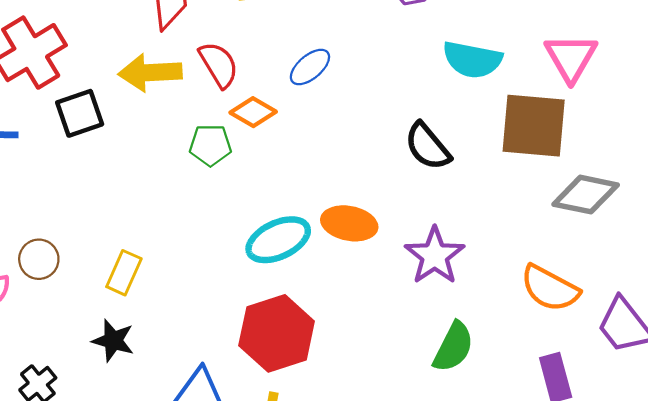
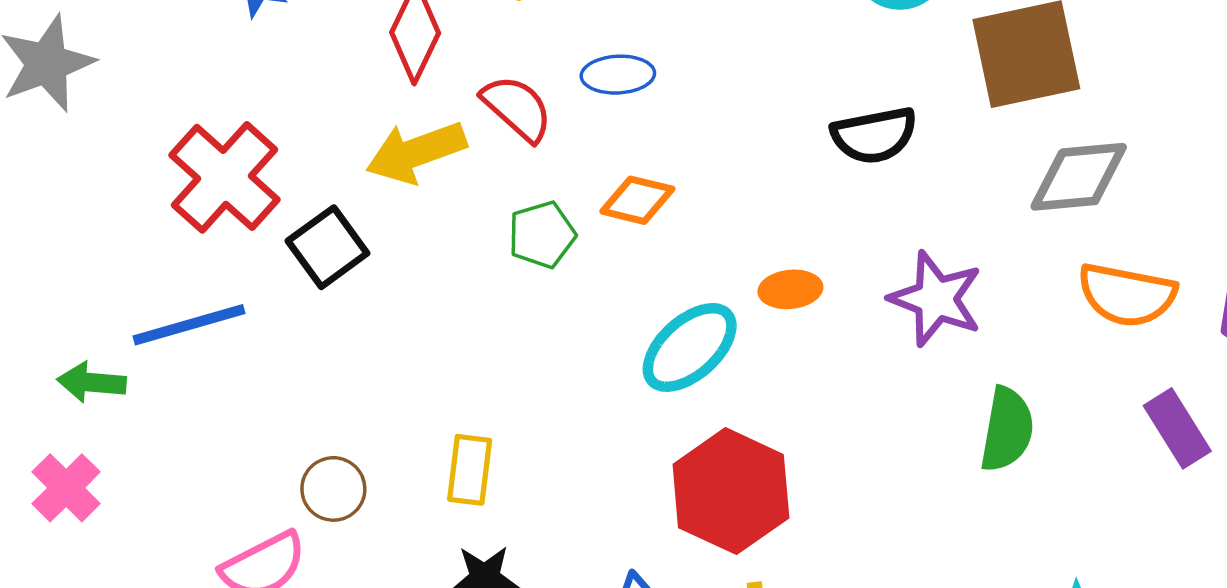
blue ellipse: (310, 67) -> (618, 75), moved, turned 54
orange diamond: (253, 112) -> (637, 200), moved
black semicircle: (428, 146) -> (874, 135), turned -44
gray diamond: (586, 195) -> (1079, 177), moved
orange ellipse: (349, 223) -> (790, 289), size x0.7

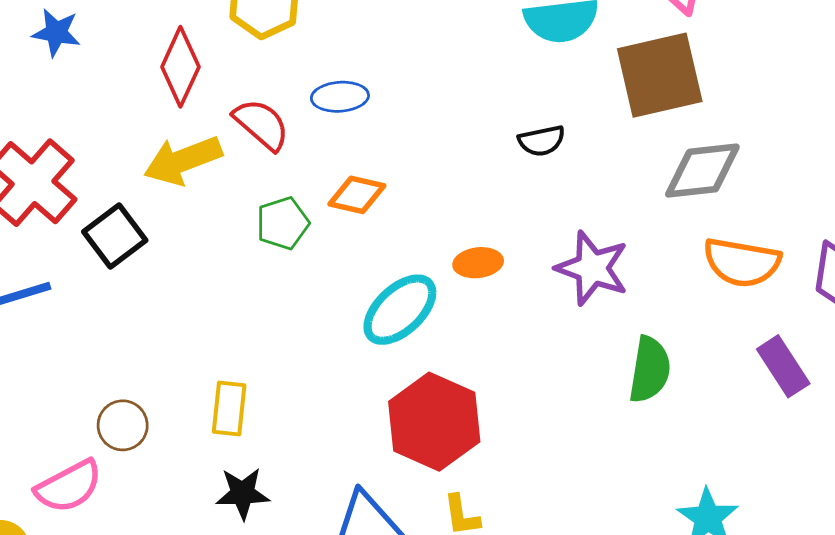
black semicircle: (874, 135) -> (542, 141), size x0.7

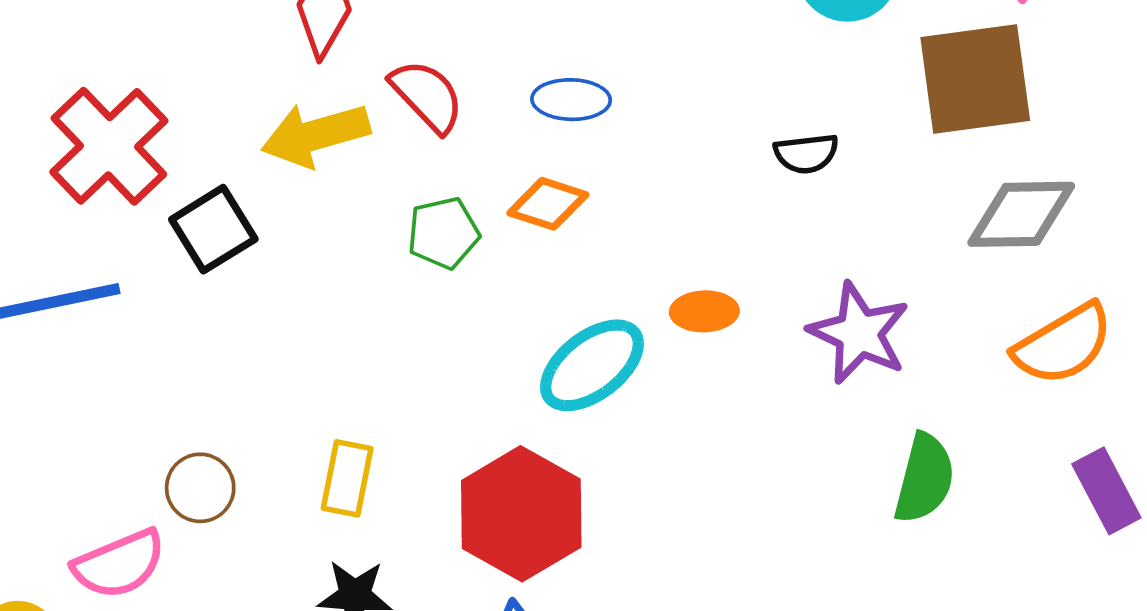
blue ellipse: (340, 97) -> (571, 100), moved
orange semicircle: (742, 262) -> (1063, 344), turned -46
red hexagon: (434, 422) -> (521, 514), moved

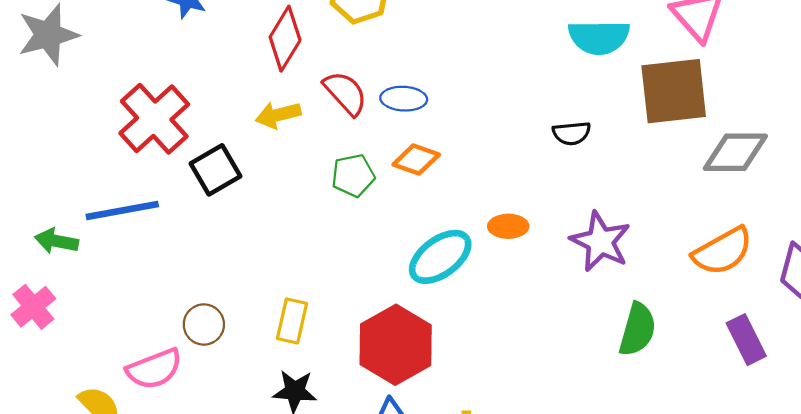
blue ellipse: (571, 100) -> (404, 99), moved
yellow arrow: (316, 135) -> (278, 115), size x0.7
gray diamond: (1021, 214) -> (735, 152), moved

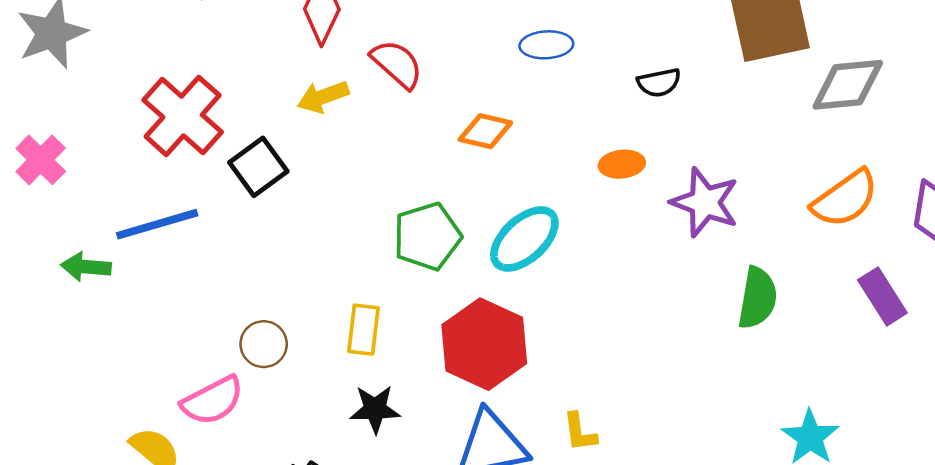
blue ellipse: (404, 99) -> (546, 45), moved
green pentagon: (353, 176) -> (427, 236), moved, size x1.4
orange ellipse: (508, 226) -> (622, 164), moved
pink cross: (33, 307) -> (41, 160), moved

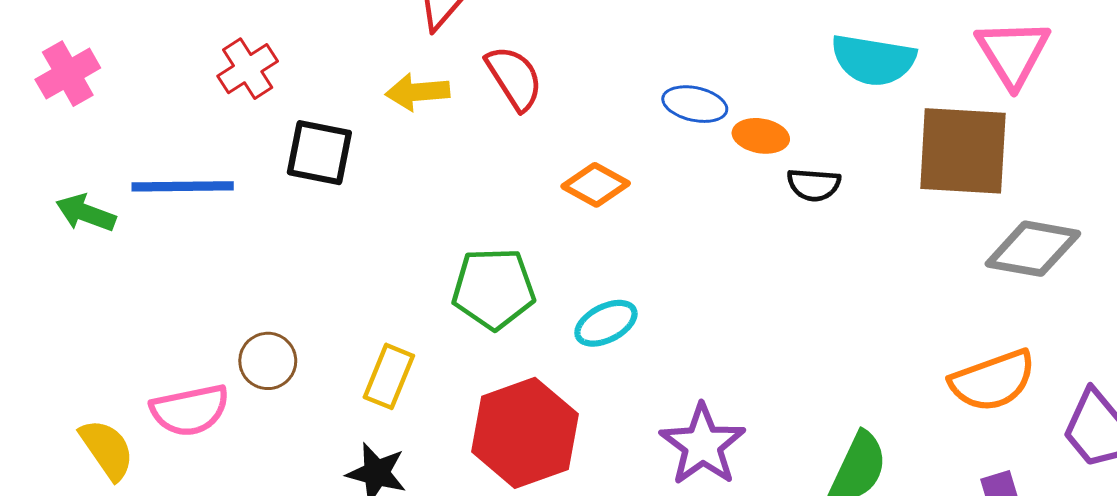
red cross: (183, 116) -> (248, 69), size x0.6
orange ellipse: (622, 164) -> (761, 136), moved
black square: (258, 167) -> (319, 153), turned 32
purple star: (705, 202) -> (703, 445), moved
cyan ellipse: (524, 239) -> (606, 323), size x0.7

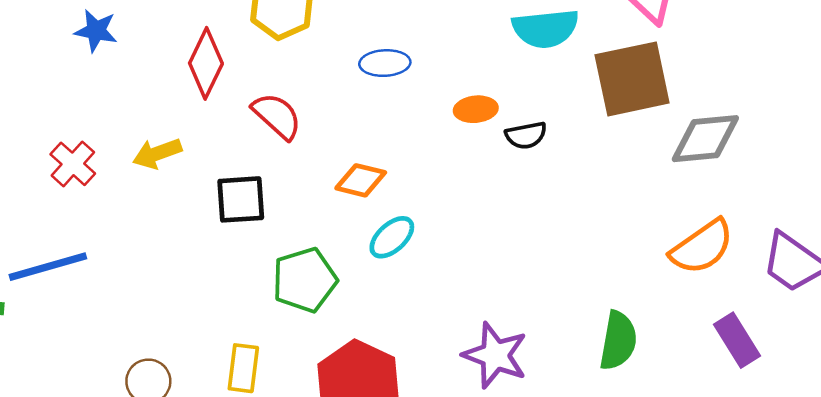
yellow arrow: (418, 92) -> (157, 153), moved
blue ellipse: (695, 104) -> (385, 63), moved
black square: (319, 153) -> (241, 199), moved
cyan ellipse: (606, 323) -> (392, 237), moved

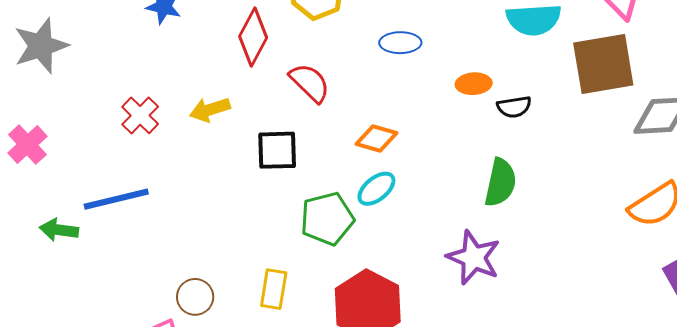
cyan ellipse: (392, 237) -> (376, 189), moved
green semicircle: (618, 341) -> (500, 183), moved
purple star: (495, 355) -> (474, 258), moved

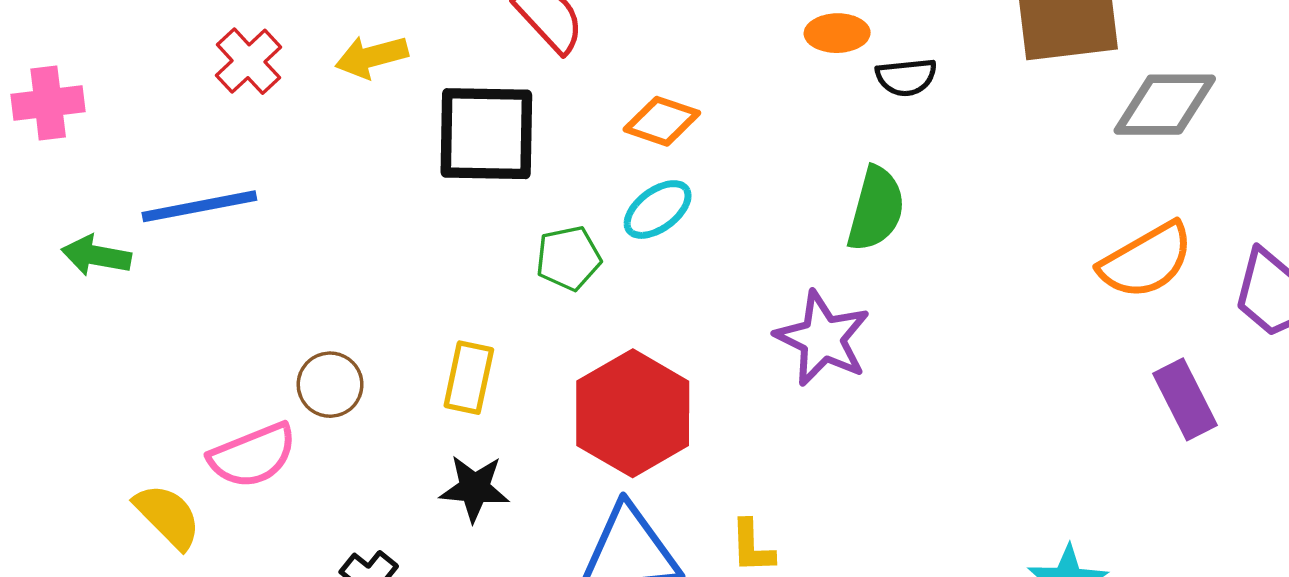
pink cross: (27, 145) -> (48, 103), turned 33
black square: (277, 150) -> (486, 134), size x1.4
green pentagon: (327, 219) -> (568, 258), size x0.7

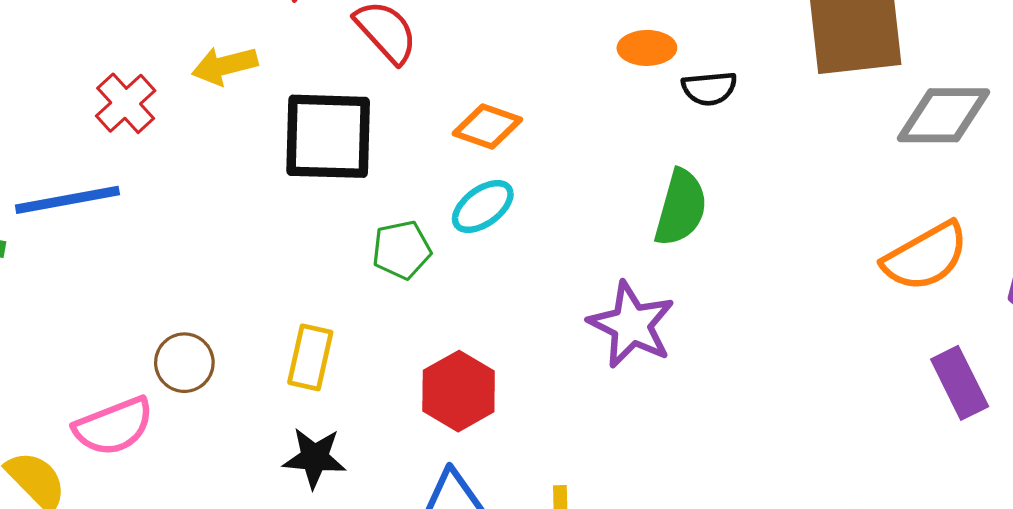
red cross: (249, 61) -> (126, 103), moved
red hexagon: (633, 413) -> (459, 391), size x0.7

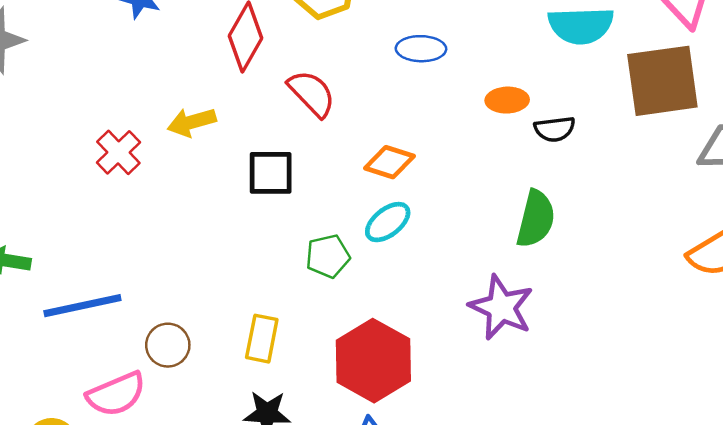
black square: (328, 136) -> (271, 173), size x0.7
blue line: (67, 200) -> (82, 306), moved
red hexagon: (459, 391) -> (373, 361), size x1.4

